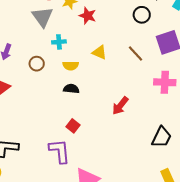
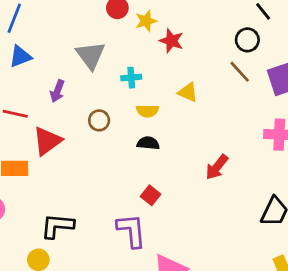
gray triangle: (42, 17) -> (91, 55), moved
brown line: (135, 53) -> (240, 72), moved
brown circle: (37, 64) -> (99, 120), moved

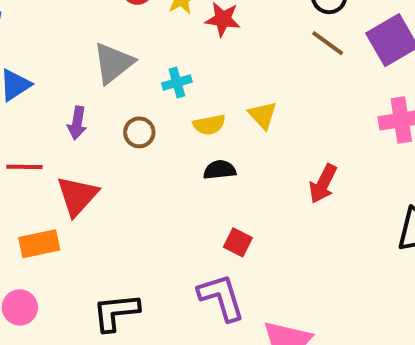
gray triangle: (91, 55) -> (113, 63), turned 40
yellow triangle: (188, 92) -> (263, 115), moved, turned 35
brown circle: (99, 120) -> (139, 132), moved

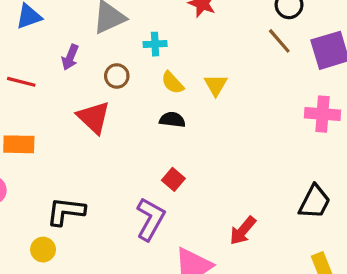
yellow semicircle: (209, 125) -> (172, 83), turned 45
red arrow: (323, 184) -> (243, 231), moved
red triangle: (77, 196) -> (94, 117), moved, turned -42
purple L-shape: (221, 297) -> (150, 219), turned 33

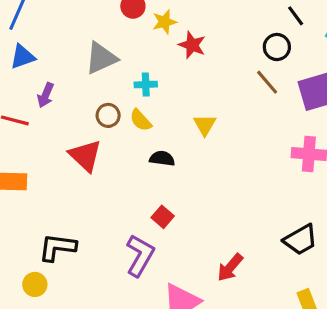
purple arrow: (70, 57) -> (46, 95), moved
yellow semicircle: (172, 83) -> (141, 120), moved
black trapezoid: (315, 202) -> (300, 240), turned 33

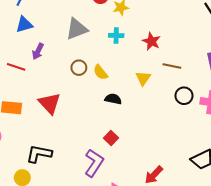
red star: (192, 45) -> (151, 41), moved
black circle: (277, 47) -> (184, 96), moved
brown line: (267, 82) -> (172, 66), moved, turned -42
cyan cross: (146, 84) -> (116, 35), moved
red triangle: (85, 156) -> (50, 103), moved

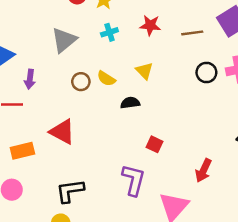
brown line: (172, 66) -> (192, 33), moved
yellow triangle: (143, 78) -> (144, 71), moved
red square: (111, 138) -> (155, 144), moved

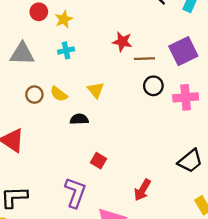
red star: (150, 25) -> (122, 42), moved
gray triangle: (64, 40) -> (22, 54), turned 36
black circle: (206, 72) -> (153, 86), moved

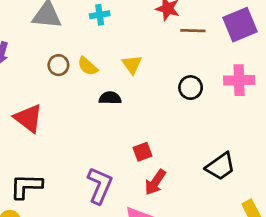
black circle: (153, 86) -> (191, 88), moved
red square: (98, 161) -> (143, 152), moved, turned 35
black trapezoid: (190, 161) -> (220, 166), moved
red arrow: (142, 190) -> (155, 182), moved

